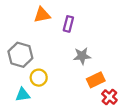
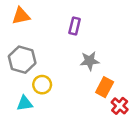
orange triangle: (42, 15) -> (21, 16), moved
orange rectangle: (96, 80) -> (105, 87), turned -36

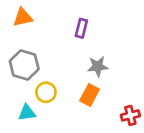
orange rectangle: (105, 87) -> (90, 95), moved
red cross: (120, 106) -> (130, 115), turned 35

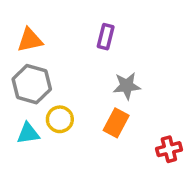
orange triangle: (23, 17) -> (30, 40), moved
cyan triangle: (27, 113) -> (28, 133), moved

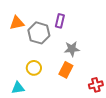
gray hexagon: (32, 84) -> (39, 33), moved
cyan triangle: (28, 133) -> (18, 88), moved

